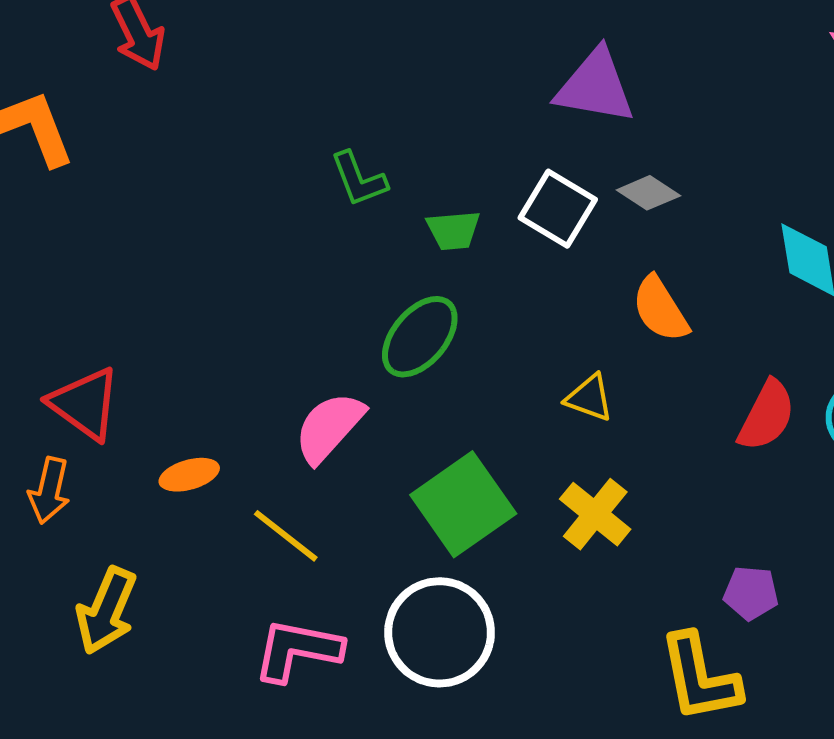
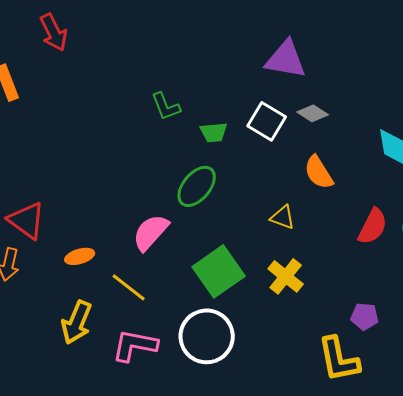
yellow arrow: (106, 611) -> (77, 322), moved

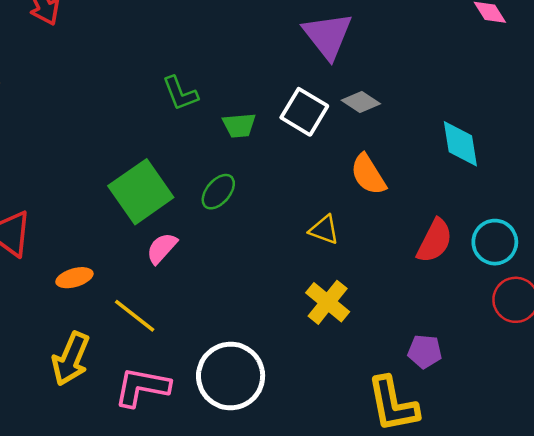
purple triangle: (286, 59) -> (328, 36), turned 42
green ellipse: (197, 186) -> (218, 192), size x0.7
pink semicircle: (151, 232) -> (162, 248), size x0.7
green square: (219, 271) -> (141, 192), moved

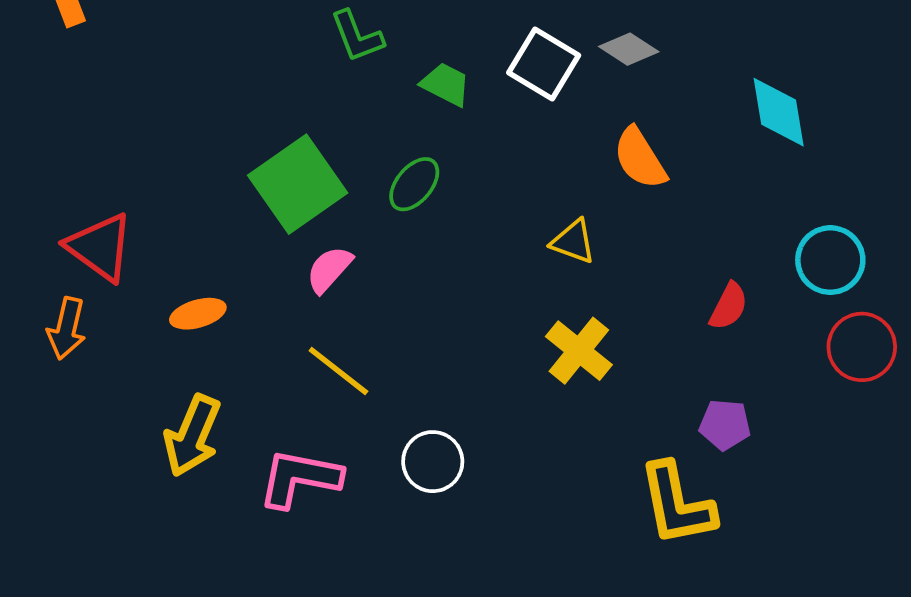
green trapezoid: (239, 125) -> (446, 84), turned -148
red semicircle: (435, 241) -> (729, 306), moved, size x0.7
yellow line: (135, 316) -> (338, 371), moved
white circle: (231, 376) -> (433, 462), size x0.6

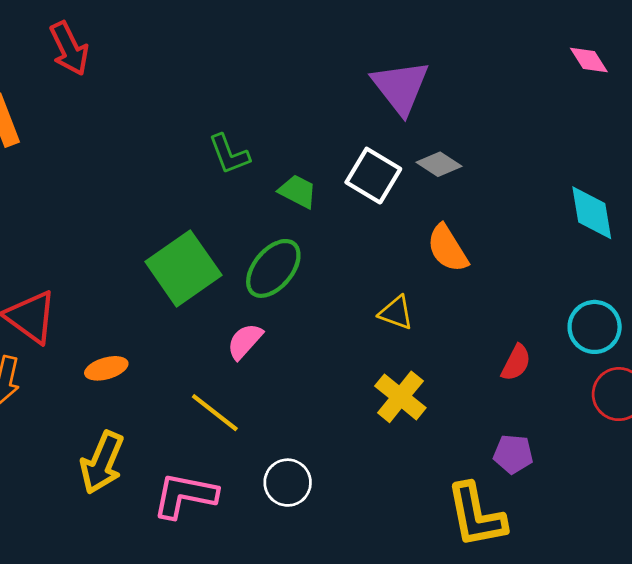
cyan diamond: (779, 112) -> (592, 213), moved
green ellipse: (414, 184) -> (273, 268), size x1.4
pink semicircle: (329, 269) -> (245, 341), moved

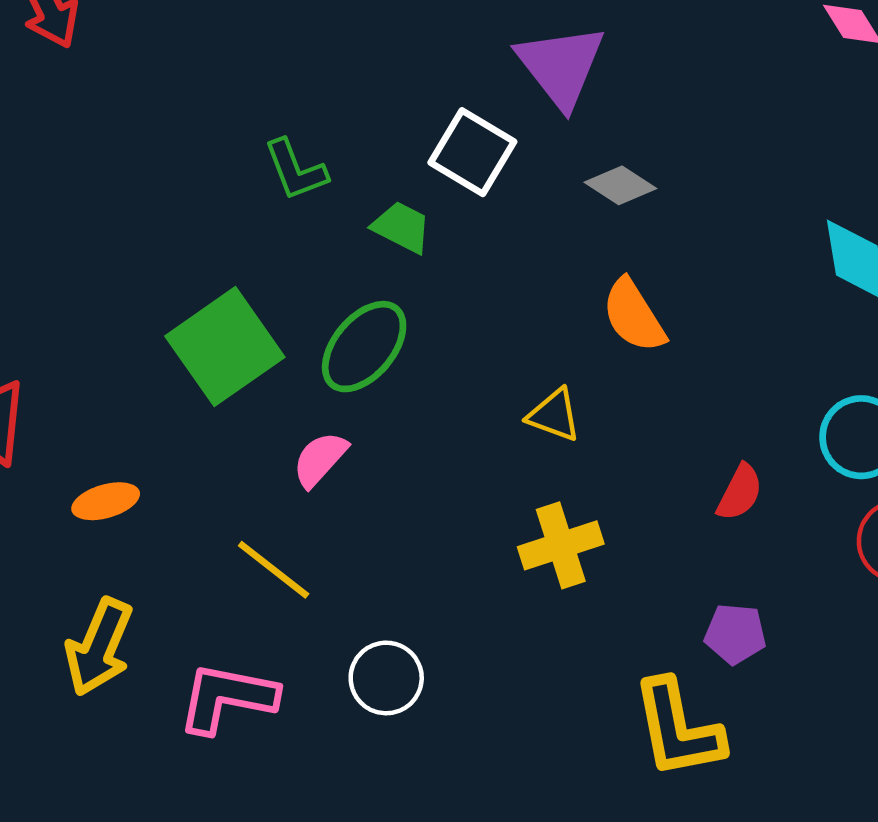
white square: (373, 176) -> (472, 152), moved
yellow cross: (400, 397) -> (561, 545), turned 33

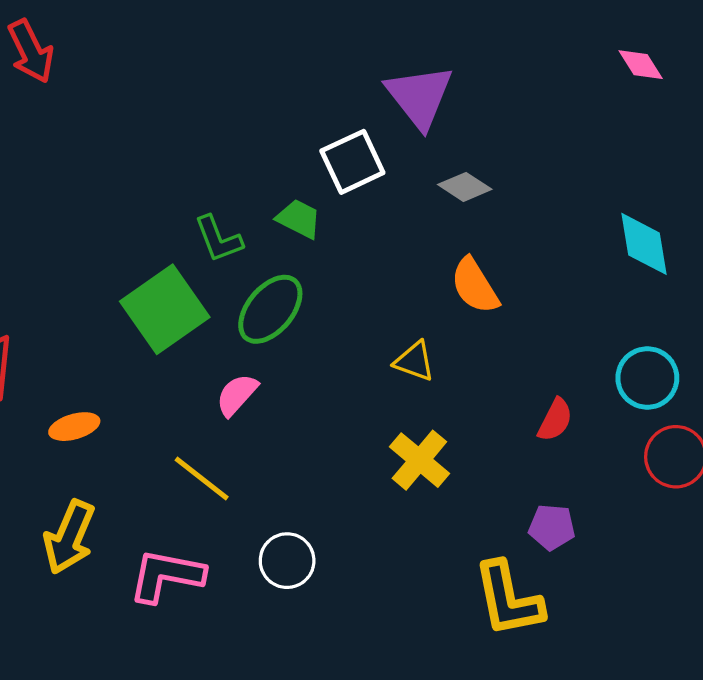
white square: (472, 152) -> (352, 162), turned 34
green L-shape: (296, 170) -> (218, 239), moved
yellow cross: (561, 545) -> (419, 460), turned -32

